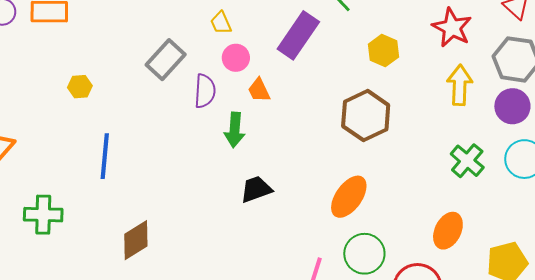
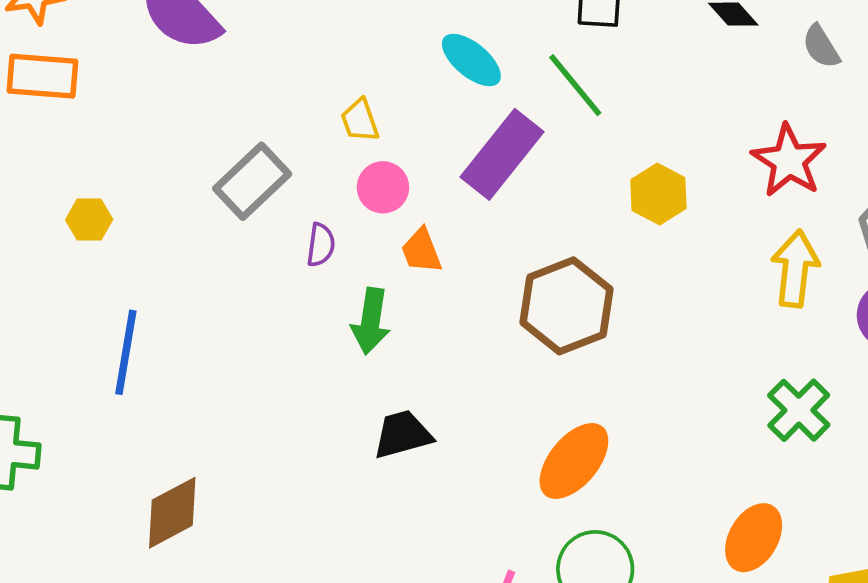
purple semicircle: (205, 91) -> (321, 245), size x0.7
brown hexagon: (366, 116) -> (566, 306), moved

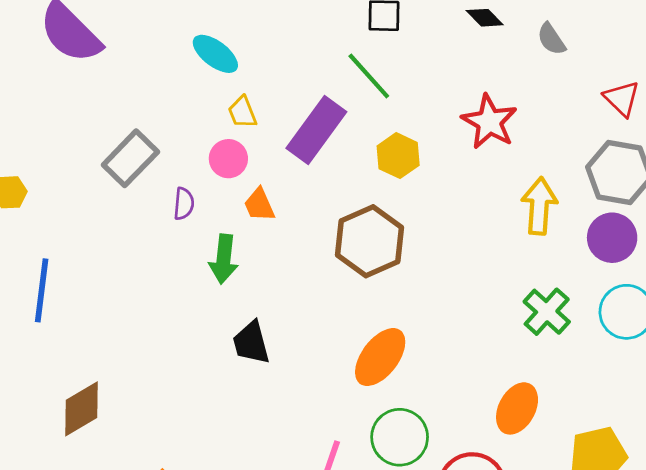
cyan ellipse: (471, 60) -> (215, 54), moved
yellow trapezoid: (360, 120) -> (242, 112), moved
red star: (789, 161) -> (489, 122), moved
yellow hexagon: (658, 194) -> (398, 156), moved
black trapezoid: (403, 434) -> (251, 343), turned -87

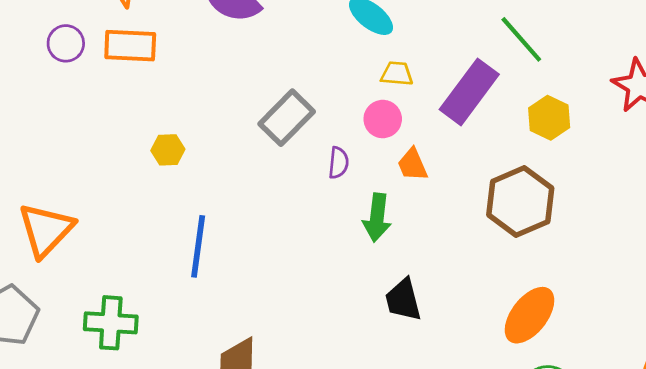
yellow trapezoid: (242, 112) -> (397, 74), turned 116

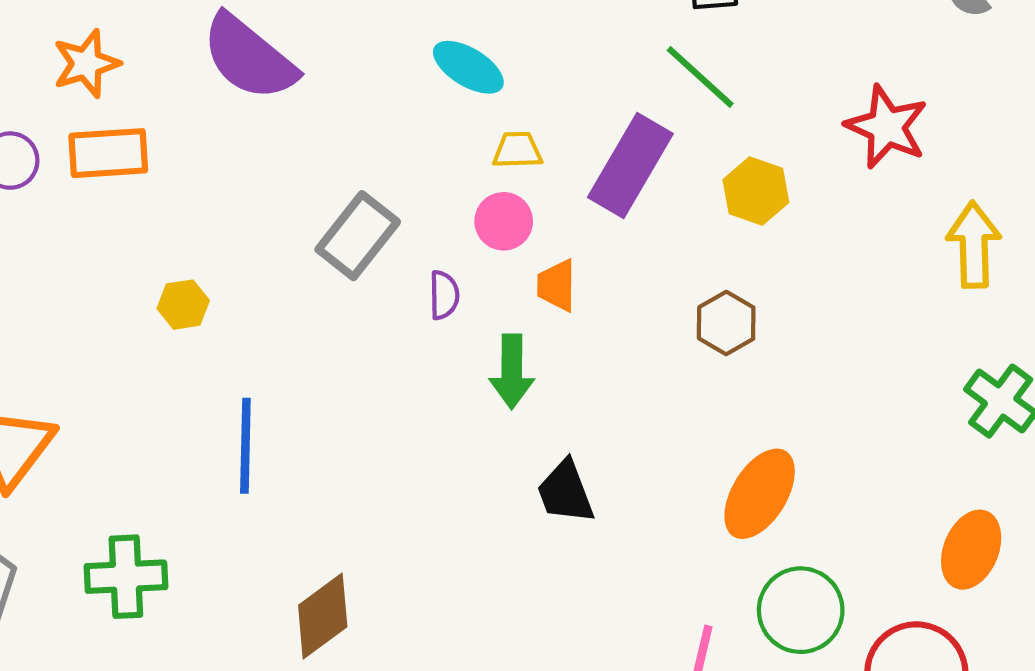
orange trapezoid: (413, 165) -> (557, 285), turned 30
brown hexagon: (520, 201) -> (726, 323), size x0.6

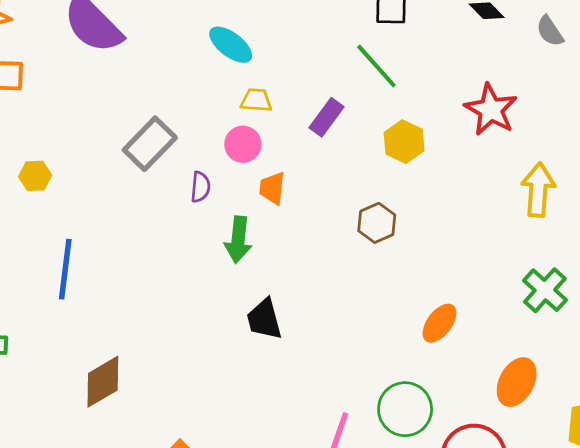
purple rectangle: (630, 165) -> (326, 117), size x0.6
orange ellipse: (760, 494) -> (439, 323), moved, size x0.7

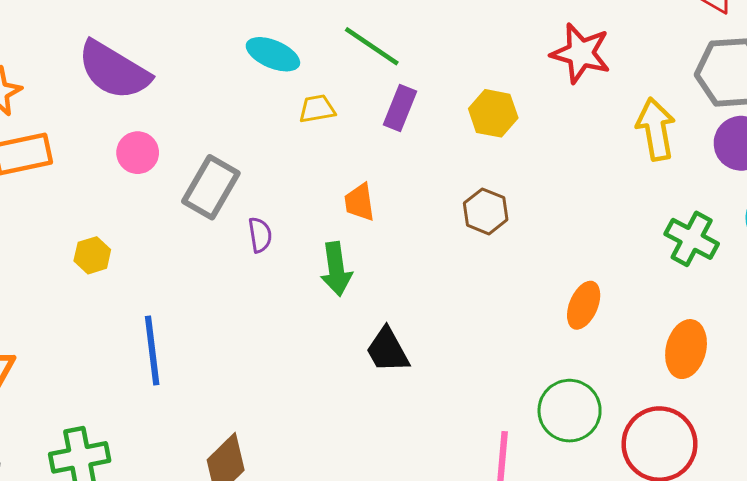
green line: (376, 66) -> (372, 46), moved
pink circle: (243, 144) -> (138, 153), moved
purple semicircle: (200, 187) -> (260, 235), moved

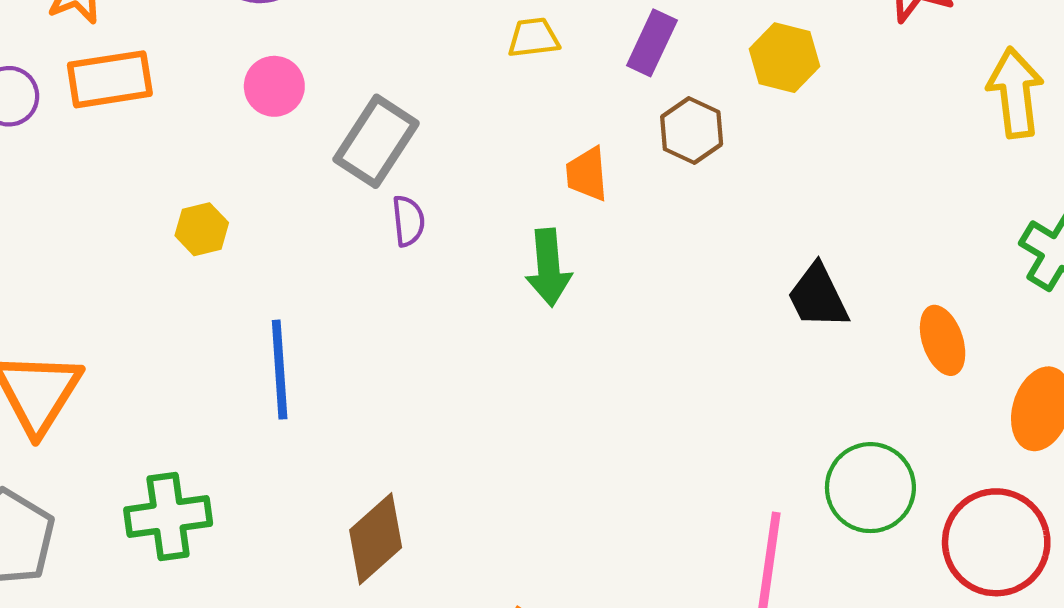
brown hexagon: (486, 211) -> (692, 131), moved
purple semicircle: (260, 235) -> (408, 221), moved
orange ellipse: (584, 305) -> (943, 340), moved, turned -45
black trapezoid: (388, 350) -> (818, 297), moved

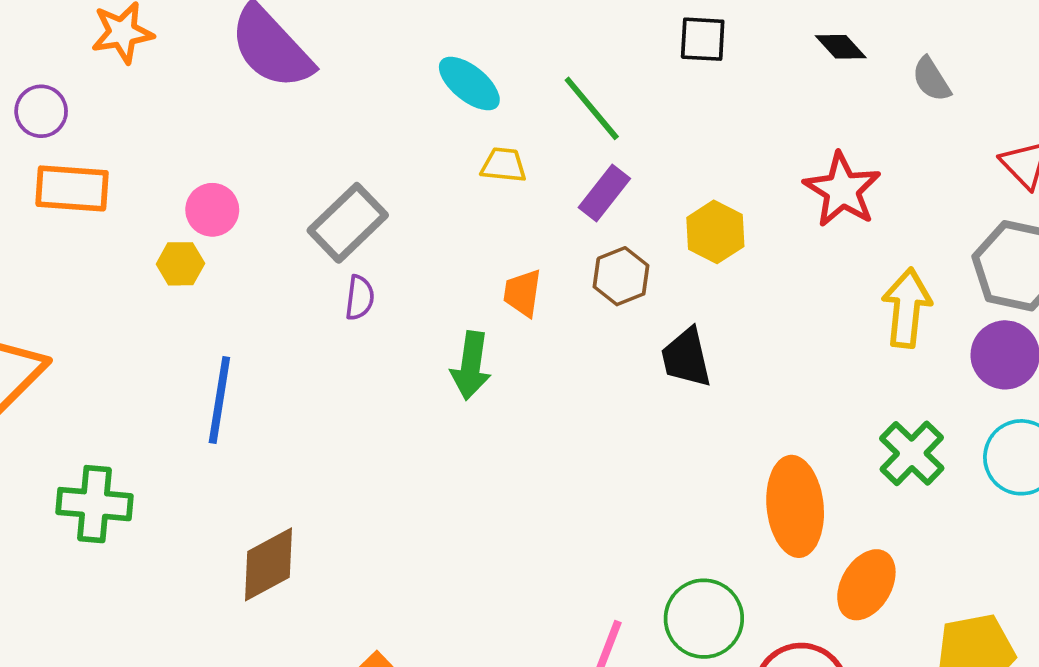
orange rectangle: (110, 79) -> (72, 188), moved
pink circle: (274, 86) -> (212, 210), moved
black trapezoid: (818, 297) -> (686, 358), moved
orange ellipse: (943, 340) -> (795, 506), size x1.6

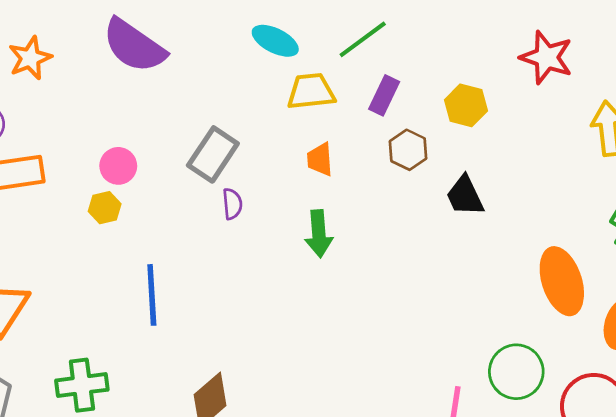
green line: (592, 108) -> (363, 39), turned -74
yellow trapezoid: (504, 165) -> (311, 91), size x1.5
orange trapezoid: (522, 293) -> (320, 159), moved

